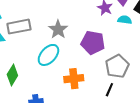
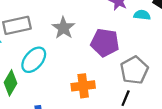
cyan ellipse: (48, 55) -> (34, 60), moved

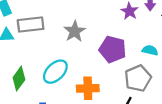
cyan semicircle: (142, 15) -> (150, 50), moved
cyan ellipse: (34, 60) -> (55, 72), moved

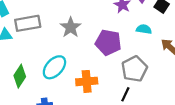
cyan semicircle: (150, 50) -> (144, 29), moved

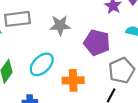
gray star: (71, 27) -> (60, 25), turned 30

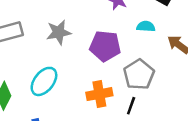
orange cross: (73, 80) -> (99, 94), moved

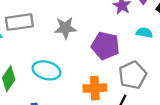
cyan ellipse: (44, 81) -> (46, 70), turned 60

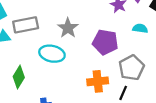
gray star: (65, 28) -> (68, 28), turned -30
cyan ellipse: (46, 70) -> (52, 54), moved

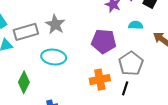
gray star: (68, 28) -> (55, 24), moved

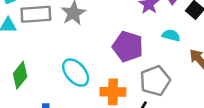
cyan ellipse: (54, 57) -> (76, 73), moved, turned 30

